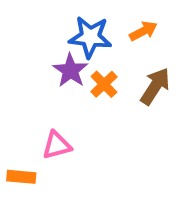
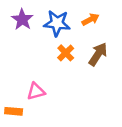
purple star: (70, 70) -> (22, 19), moved

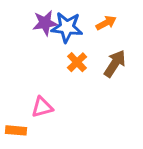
purple star: (22, 19) -> (45, 23), moved, turned 30

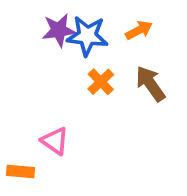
brown arrow: (115, 64) -> (150, 84), turned -68
pink triangle: (42, 107) -> (55, 141), turned 50

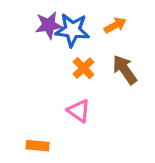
pink triangle: (55, 141) -> (79, 111), moved
orange rectangle: (21, 172) -> (38, 146), moved

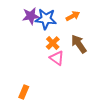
pink triangle: (79, 111) -> (57, 58), moved
orange rectangle: (38, 146) -> (24, 92), turned -72

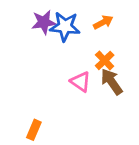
orange cross: (53, 43) -> (105, 60), moved
brown arrow: (79, 44) -> (112, 82), moved

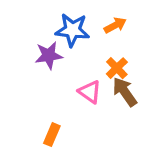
purple star: (44, 22) -> (49, 55), moved
orange rectangle: (34, 130) -> (52, 135), moved

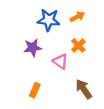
purple star: (49, 55) -> (33, 48), moved
brown arrow: (125, 92) -> (84, 89), moved

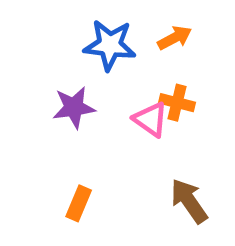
orange cross: (78, 45) -> (177, 103), turned -32
pink triangle: (60, 61) -> (151, 119), moved

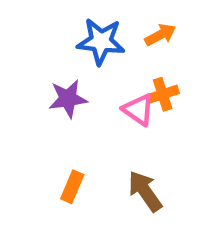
orange cross: (177, 103) -> (163, 94), turned -32
brown arrow: (189, 201) -> (145, 191), moved

